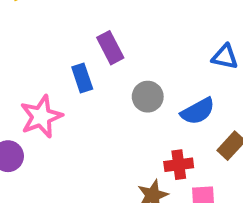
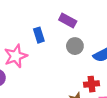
purple rectangle: (110, 48) -> (68, 20), moved, turned -35

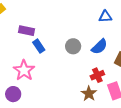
purple rectangle: (68, 20) -> (26, 31), moved

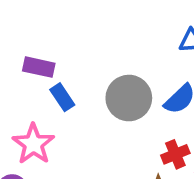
gray circle: (73, 46) -> (129, 98), size x1.5

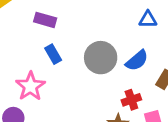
purple rectangle: (39, 67) -> (45, 20), moved

